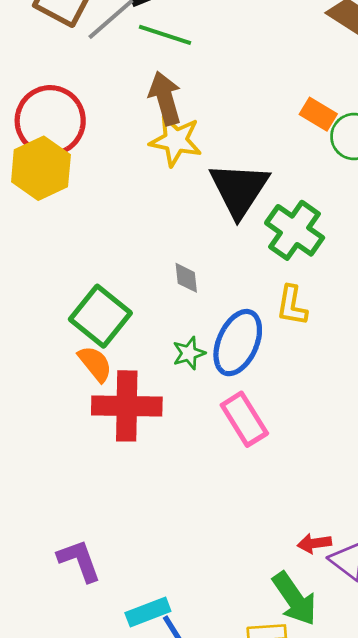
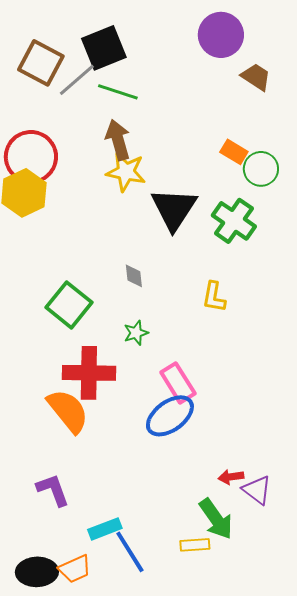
green cross: (295, 230) -> (234, 221), moved
blue ellipse: (238, 343) -> (170, 416), moved, turned 30
orange semicircle: (95, 364) -> (68, 411), moved, size x1.6

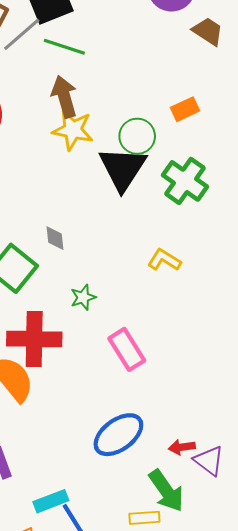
orange rectangle: (234, 152) -> (185, 109), turned -56
green circle: (261, 169) -> (137, 136), moved
gray diamond: (134, 276) -> (55, 238), moved
yellow L-shape: (214, 297) -> (164, 260), turned 112
blue ellipse: (170, 416) -> (118, 435), moved

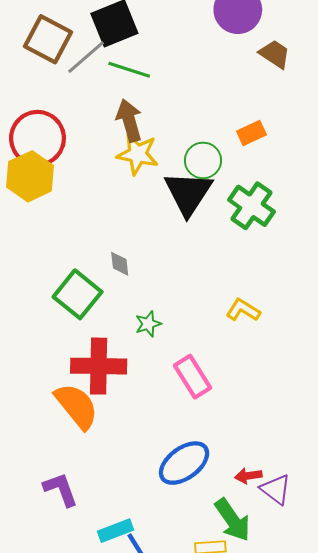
yellow L-shape: (164, 260) -> (243, 310), moved

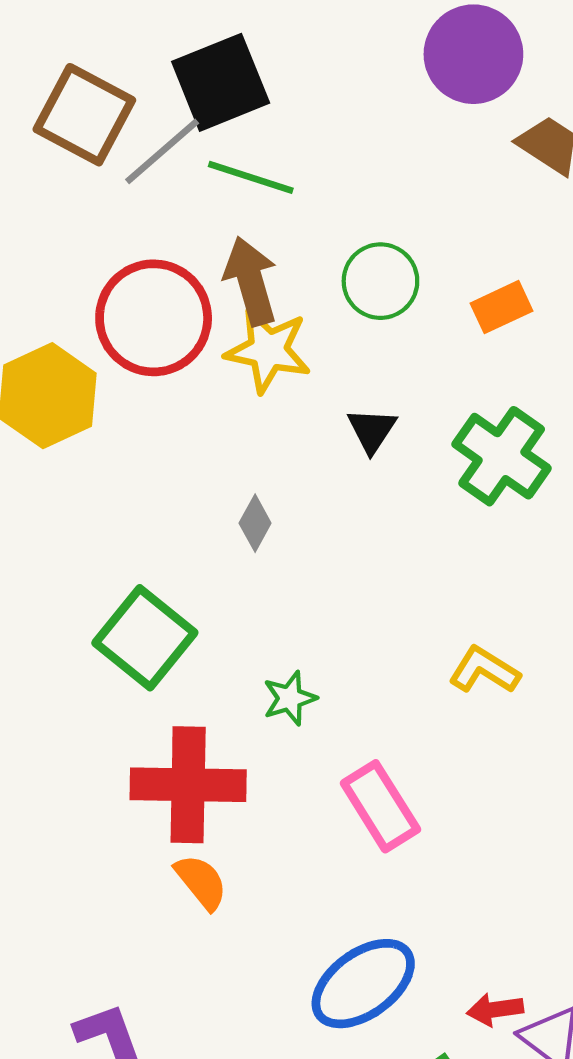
red circle: (37, 138) -> (154, 318), moved
green circle: (203, 160) -> (380, 281), moved
black triangle: (188, 193) -> (372, 430), size x0.5
gray diamond: (120, 264) -> (255, 523), moved, turned 35
orange semicircle: (76, 406) -> (201, 882), moved, size x0.6

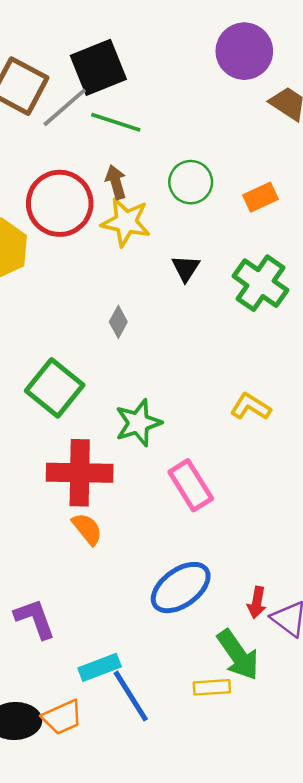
brown arrow: (251, 281) -> (116, 182), size x0.7
green star: (290, 698) -> (138, 423), size x1.5
red arrow: (495, 1010) -> (257, 602), turned -72

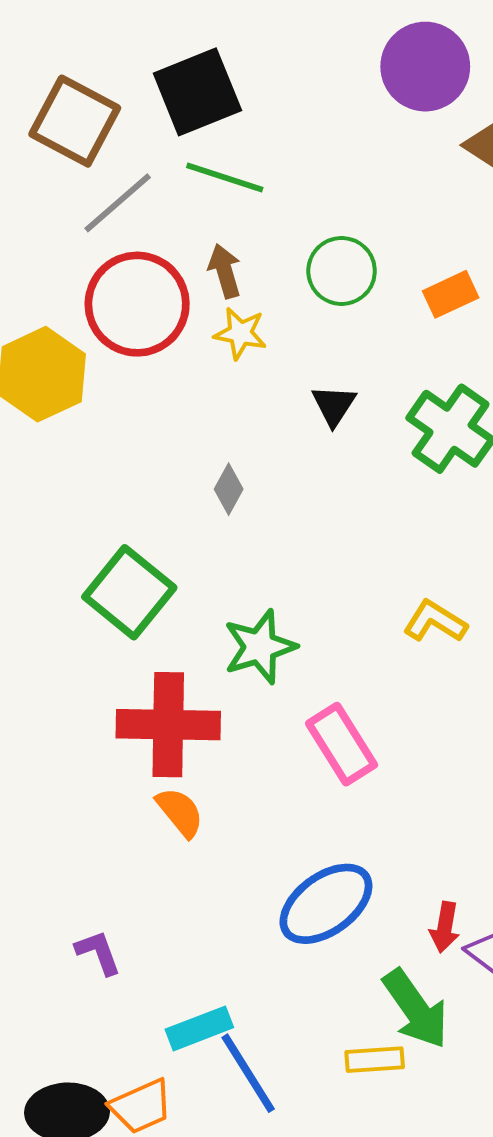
gray line: (65, 107) -> (118, 203), moved
yellow star: (126, 222) -> (240, 333), size x0.7
purple L-shape: (35, 619) -> (98, 952), size x0.7

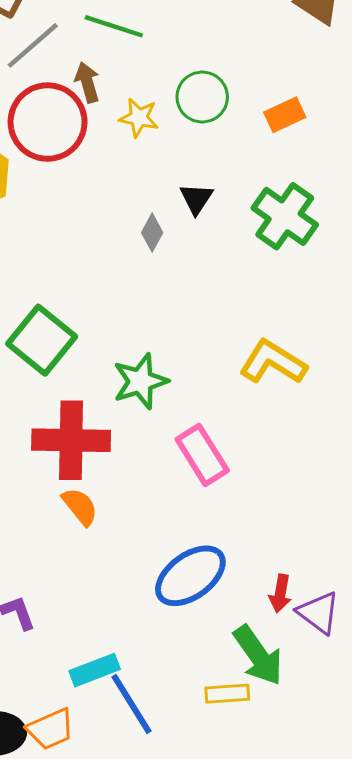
brown arrow: (225, 271) -> (87, 82), moved
yellow star: (240, 333) -> (139, 118), moved
gray diamond: (229, 489) -> (152, 233), moved
yellow L-shape: (435, 621) -> (273, 362), size x1.4

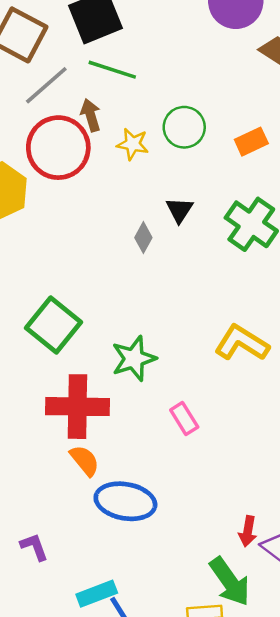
pink rectangle: (202, 455) -> (184, 419), size x0.7
blue ellipse: (190, 576) -> (125, 501), moved, turned 46

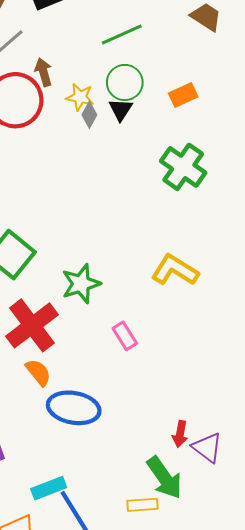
green line: (112, 70) -> (122, 35), moved, turned -42
black triangle: (179, 210) -> (121, 110), moved
gray diamond: (143, 238) -> (89, 115), moved
red cross: (77, 407) -> (32, 325), turned -38

